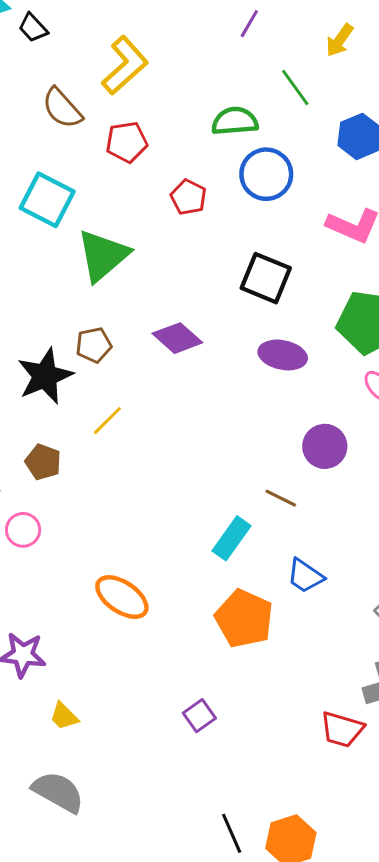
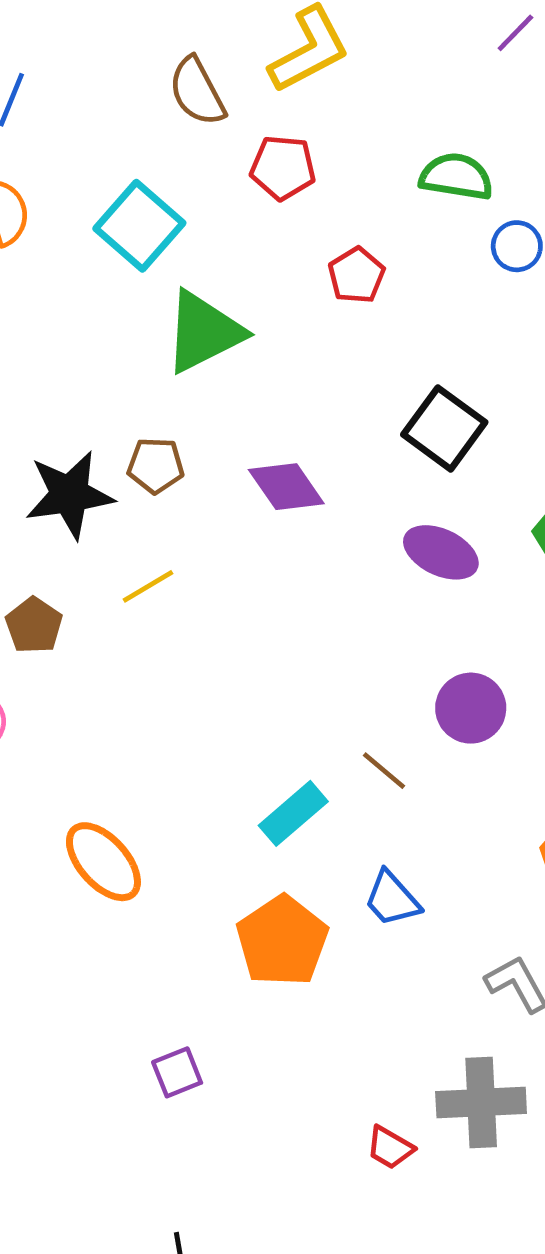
blue circle: (266, 174) -> (517, 246), moved, size x0.6
red trapezoid: (342, 729) -> (390, 1148), size x0.7

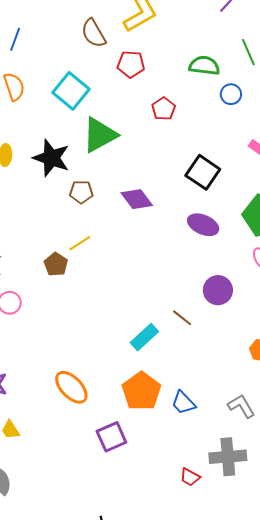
black star: (69, 495) -> (51, 158), moved, turned 30
brown pentagon: (34, 625) -> (56, 264), moved
orange ellipse: (103, 862) -> (71, 387), moved
blue trapezoid: (392, 899) -> (183, 403), moved
purple square: (177, 1072) -> (111, 437), moved, size x1.4

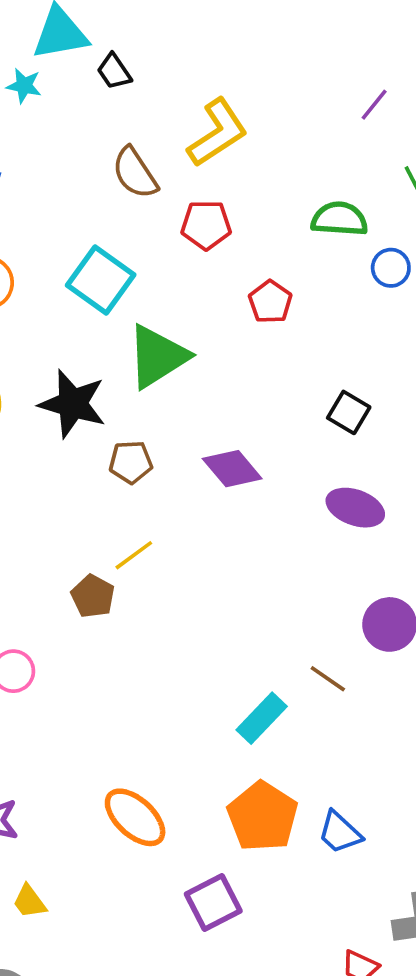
black square: (203, 172) -> (349, 412), size x0.7

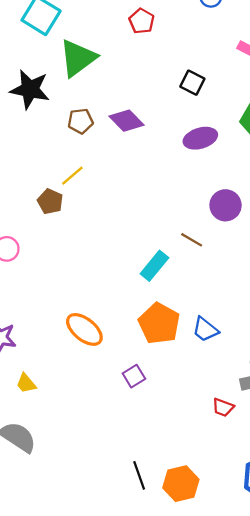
brown pentagon: (131, 462) -> (80, 121), moved
purple ellipse: (355, 508) -> (200, 138), turned -32
purple square: (213, 902) -> (134, 376), size x0.7

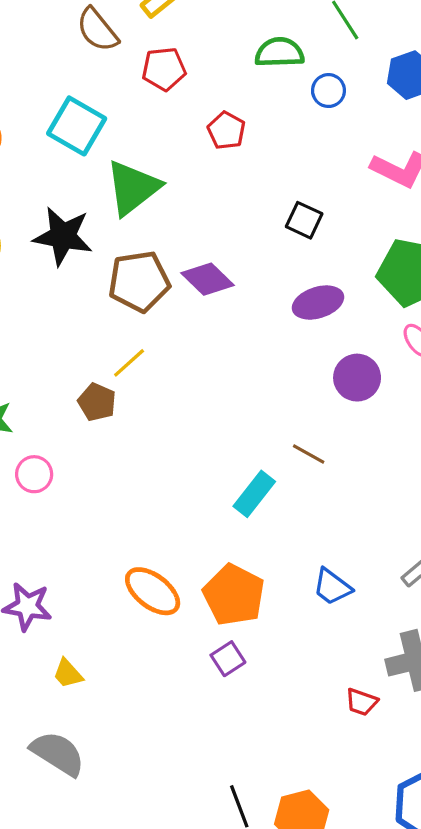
brown pentagon: (80, 121) -> (139, 281), size x1.6
purple circle: (226, 205) -> (357, 378), moved
orange pentagon: (159, 323) -> (234, 595), moved

